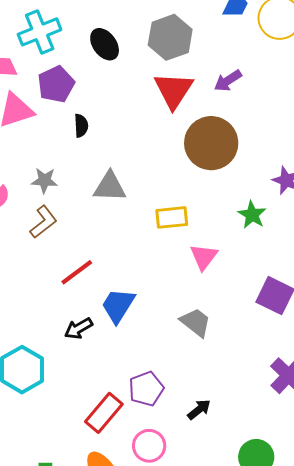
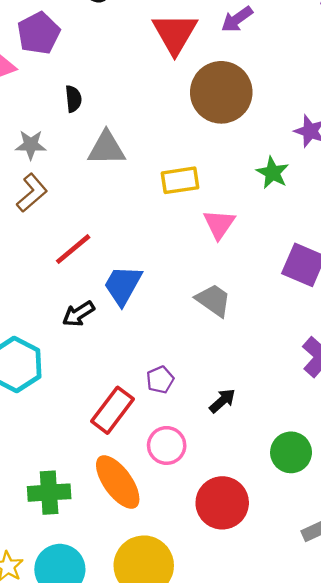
black semicircle: (81, 126) -> (73, 99), moved
purple pentagon: (146, 389) -> (160, 380), size x0.7

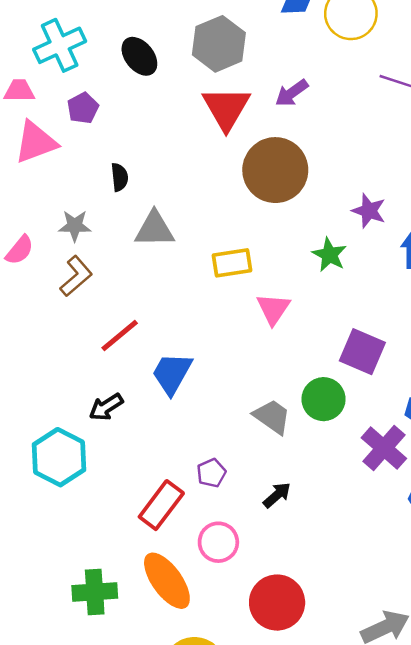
purple pentagon: (39, 33) -> (83, 108), size x0.7
gray trapezoid: (213, 300) -> (272, 417), moved
black arrow: (78, 314) -> (106, 407), moved
green circle: (291, 452) -> (324, 399), moved

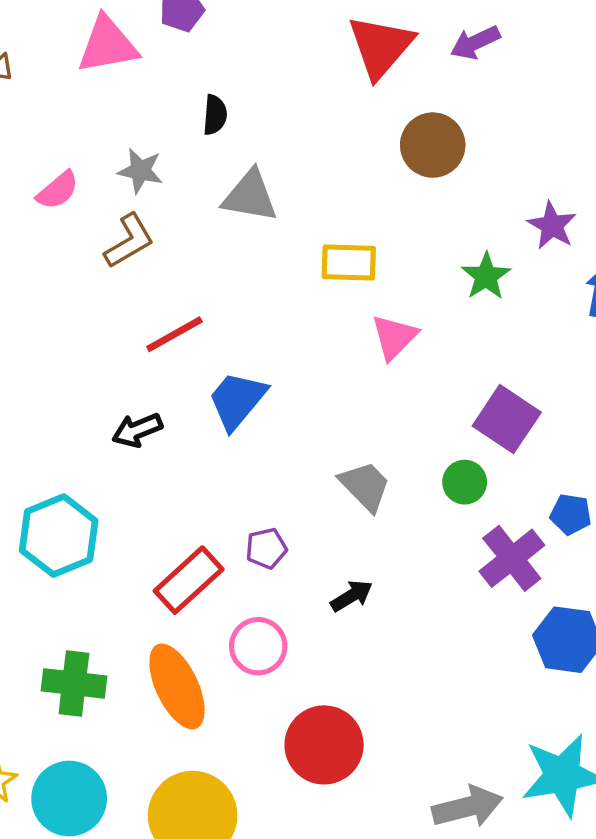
brown circle: (275, 170) -> (433, 145), size x0.7
green circle: (324, 399) -> (465, 482), moved, size x0.7
cyan hexagon: (59, 457) -> (59, 536), moved

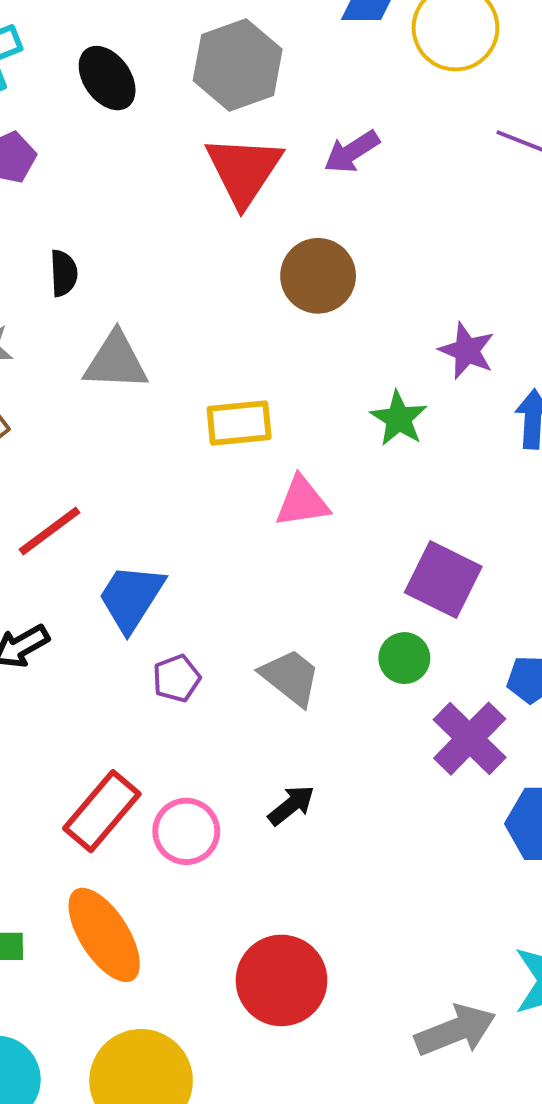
pink triangle: (394, 337) -> (302, 502), turned 44
purple pentagon: (266, 548) -> (177, 678), moved
pink circle: (258, 646) -> (186, 831), moved

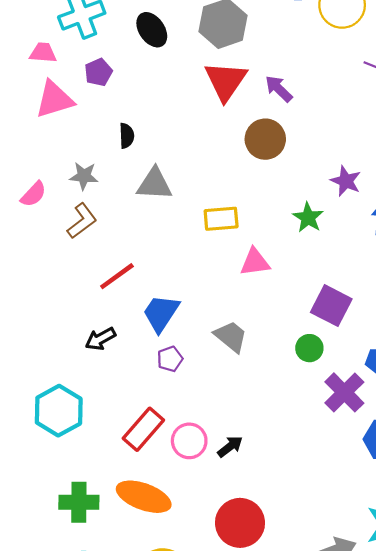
purple arrow: (352, 152) -> (279, 89), moved, turned 76
gray trapezoid: (290, 677) -> (231, 336), moved
purple pentagon: (177, 678) -> (170, 359), moved
black arrow: (291, 805) -> (230, 447), moved
orange ellipse: (104, 935) -> (144, 497), turned -38

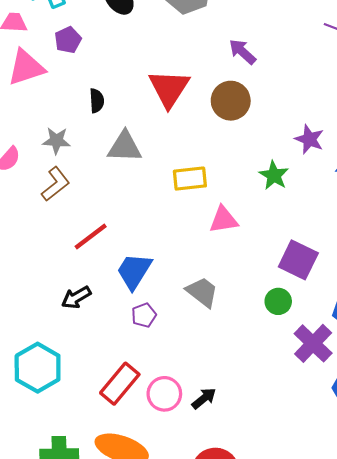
red triangle: (226, 81) -> (169, 88), moved

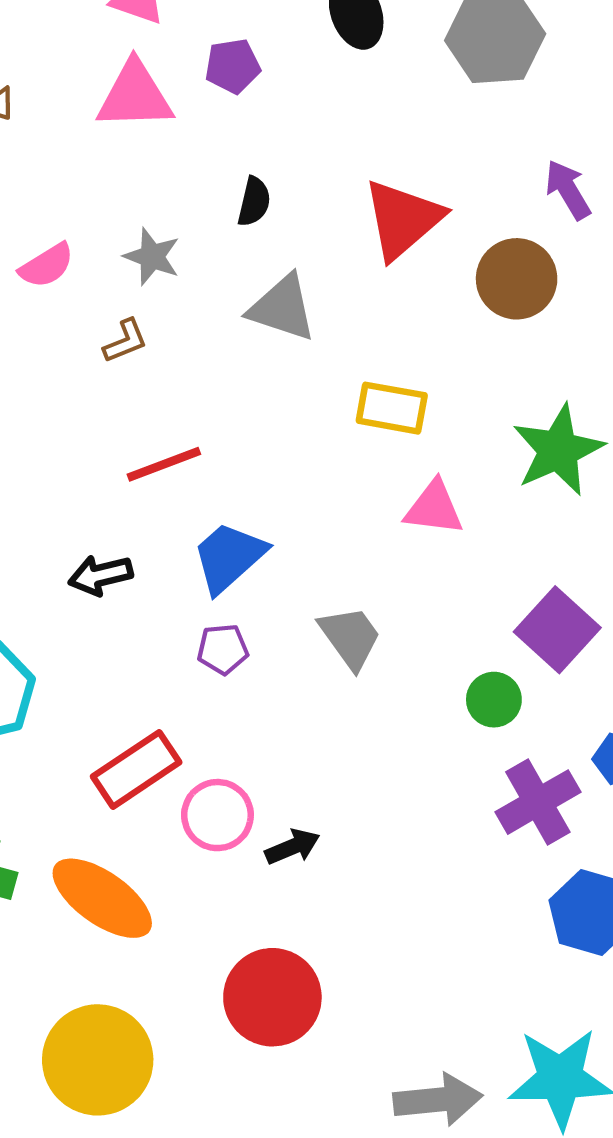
green star: (274, 175) -> (558, 450), size x1.5
brown L-shape: (56, 184) -> (125, 341), size x0.7

